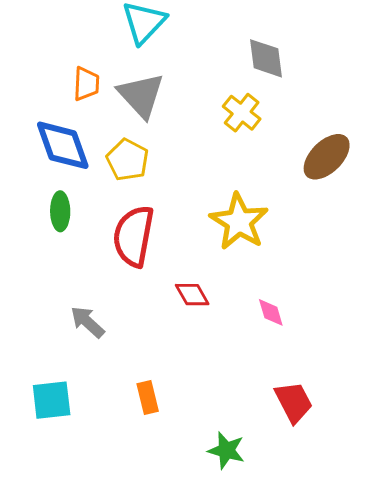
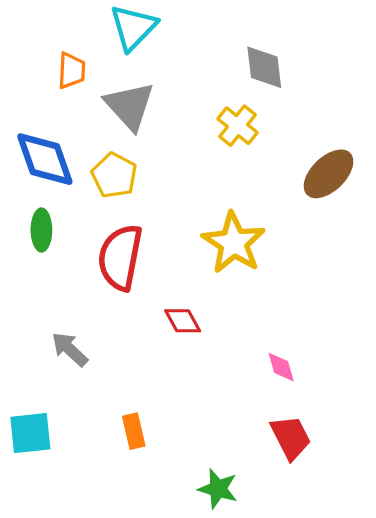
orange trapezoid: (86, 84) -> (71, 71), moved
pink diamond: (271, 312) -> (281, 367), moved

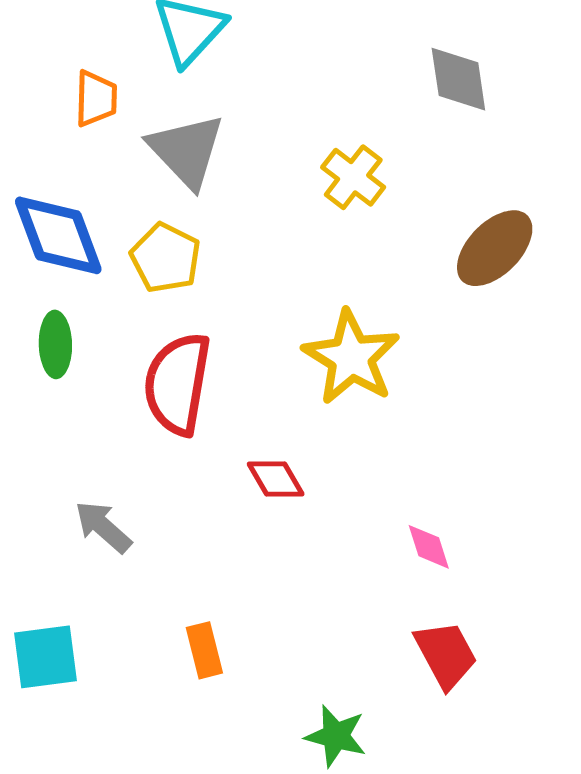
gray diamond: (264, 67) -> (458, 79), moved

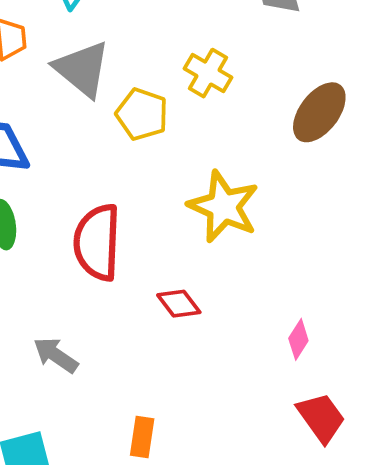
yellow pentagon: (165, 258) -> (142, 114), moved
pink diamond: (429, 547) -> (298, 339), turned 57
orange rectangle: (204, 650) -> (142, 437), turned 30

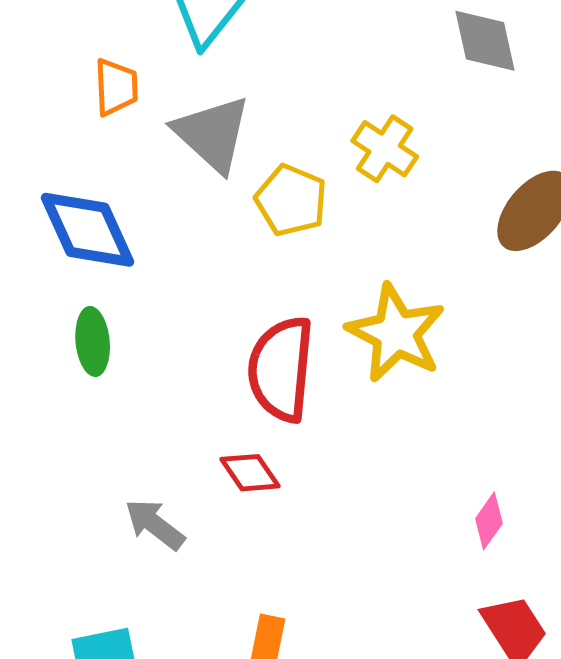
red semicircle: (97, 242) -> (281, 369), moved
red diamond: (179, 304) -> (250, 473), moved

